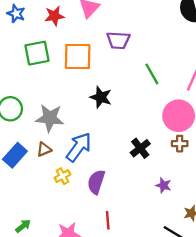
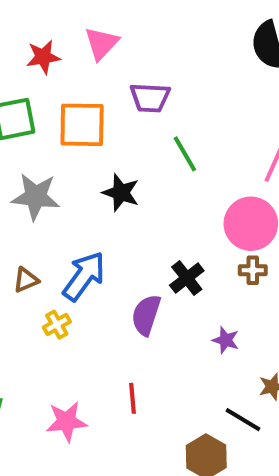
green line: (152, 74) -> (185, 154), moved
gray star: (50, 118) -> (36, 197), moved
purple semicircle: (96, 182) -> (146, 315), moved

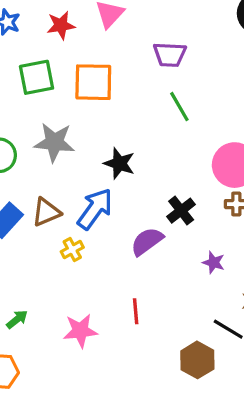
purple trapezoid: (150, 98) -> (170, 55), moved
black star: (121, 193) -> (119, 163), moved
brown triangle: (26, 280) -> (46, 212), size x1.4
purple semicircle: (146, 315) -> (147, 241), turned 36

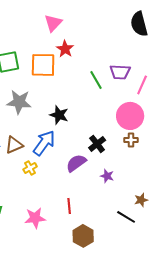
red star: (61, 25) -> (65, 49), moved, turned -30
purple trapezoid: (170, 55) -> (120, 72), moved
purple star: (214, 262) -> (107, 176), moved
brown hexagon: (197, 360) -> (83, 236), moved

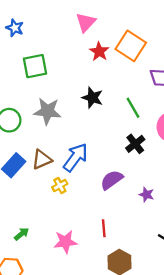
orange square: (43, 65) -> (131, 46), moved, turned 32
green line: (96, 80) -> (133, 108), moved
black star: (59, 115) -> (92, 98), moved
black cross: (97, 144) -> (135, 144), moved

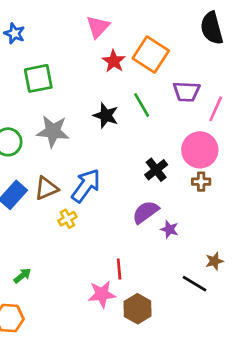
green line: (133, 108) -> (142, 105), moved
purple semicircle: (112, 180) -> (146, 212), moved
pink star: (65, 242) -> (102, 294), moved

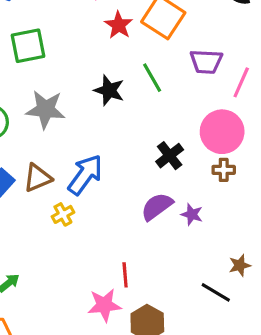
purple star: (169, 229) -> (192, 214), moved

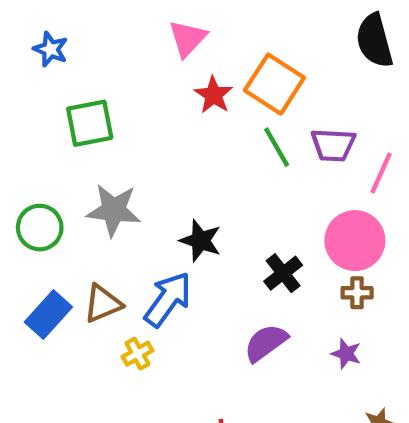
green line: (152, 78) -> (277, 147), moved
black star: (109, 90) -> (201, 241), moved
purple star: (192, 214) -> (346, 354), moved

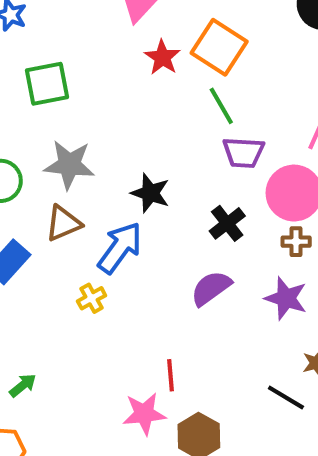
purple trapezoid: (333, 145) -> (243, 153), moved
brown triangle: (103, 304) -> (63, 223), moved
purple star: (346, 354) -> (286, 298), size x1.5

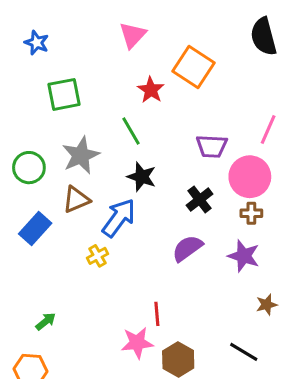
red star: (162, 57) -> (151, 90), moved
green line: (221, 106) -> (131, 131), moved
gray star: (69, 165) -> (81, 155), turned -30
black line: (286, 398) -> (244, 352), moved

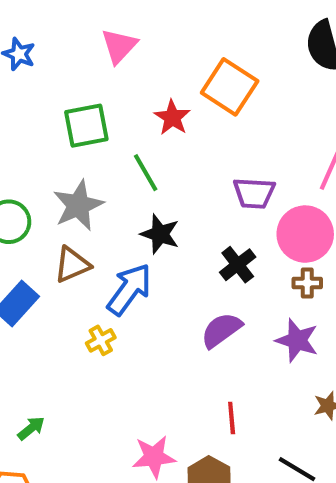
pink triangle: (133, 35) -> (119, 46), moved
green square: (64, 94) -> (86, 126), moved
red line: (157, 314) -> (232, 418), moved

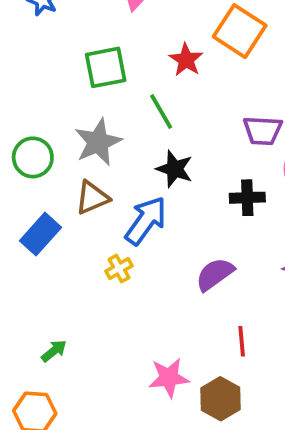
black cross: (238, 265) -> (247, 198), turned 36
purple semicircle: (221, 330) -> (215, 274), moved

